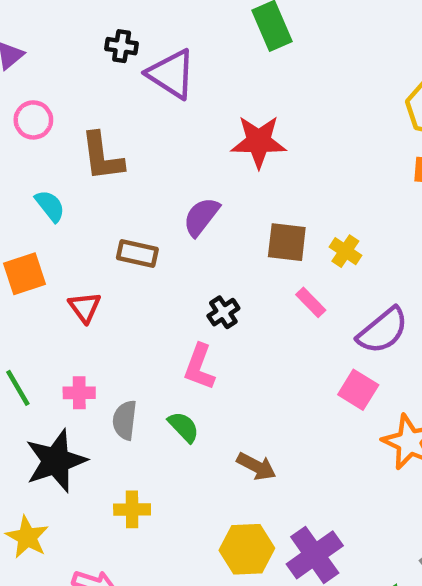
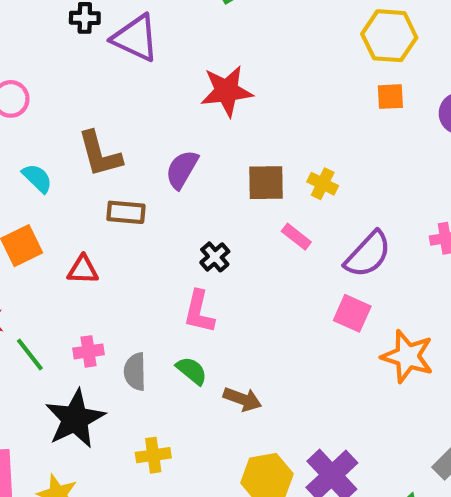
brown L-shape: (102, 157) -> (100, 154), moved
red triangle: (85, 307) -> (83, 270), turned -44
brown arrow: (256, 466) -> (242, 399), moved

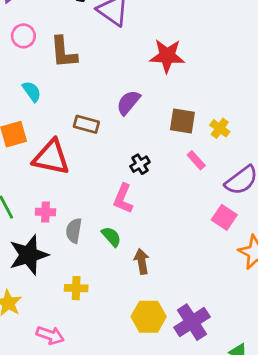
brown L-shape: (100, 154) -> (64, 52), moved
red triangle: (83, 270) -> (51, 157), size x1.8
brown arrow: (242, 399) -> (142, 261), turned -130

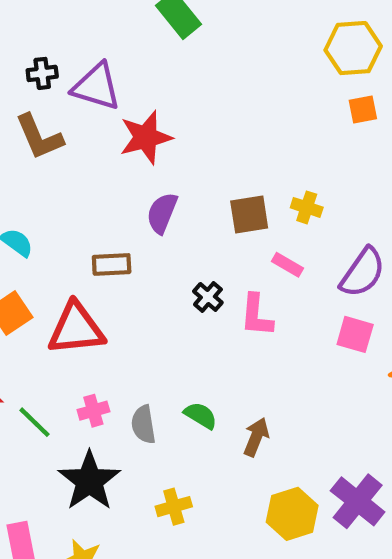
brown L-shape: (64, 52) -> (39, 137), moved
red star: (167, 56) -> (146, 137), moved
pink L-shape: (123, 199) -> (256, 315), moved
brown arrow: (142, 261) -> (256, 437), turned 50

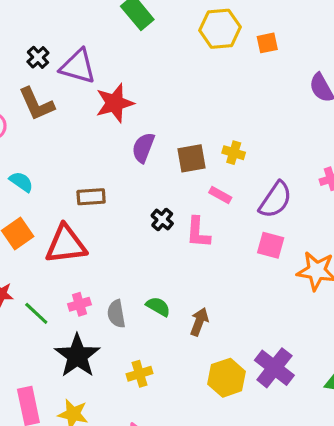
yellow hexagon: (353, 48) -> (220, 29), moved
black cross: (42, 73) -> (38, 57), turned -35
orange square: (363, 110) -> (267, 43), moved
purple semicircle: (162, 213) -> (143, 148), moved

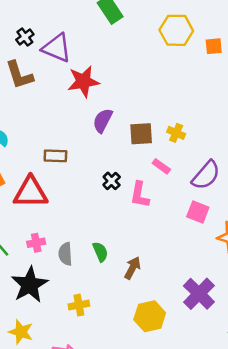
green semicircle: (158, 307) -> (100, 252), turned 30
purple cross: (274, 368) -> (199, 294), moved

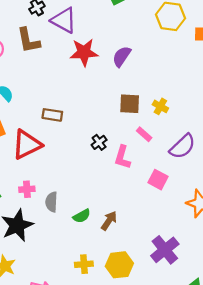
purple semicircle: (103, 121) -> (122, 56), moved
red triangle: (30, 192) -> (27, 145), turned -32
pink square: (198, 212) -> (158, 180), moved
green semicircle: (100, 252) -> (82, 216), moved, turned 78
yellow cross: (79, 305) -> (84, 264), moved

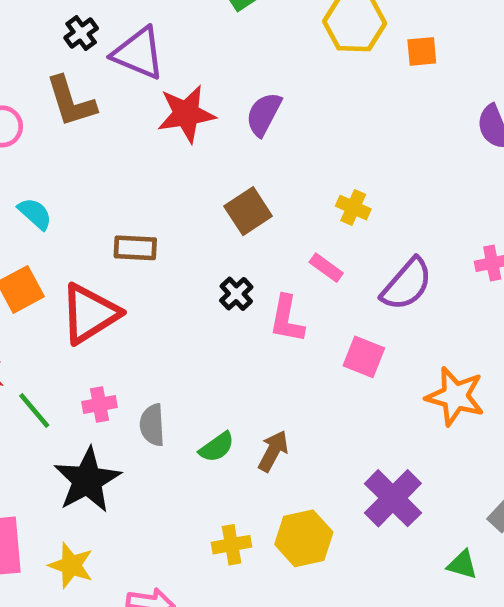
brown square: (130, 104) -> (248, 211), moved, turned -30

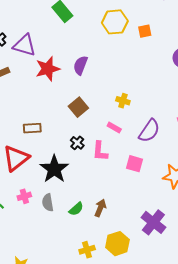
black star: (87, 480) -> (54, 169), moved

